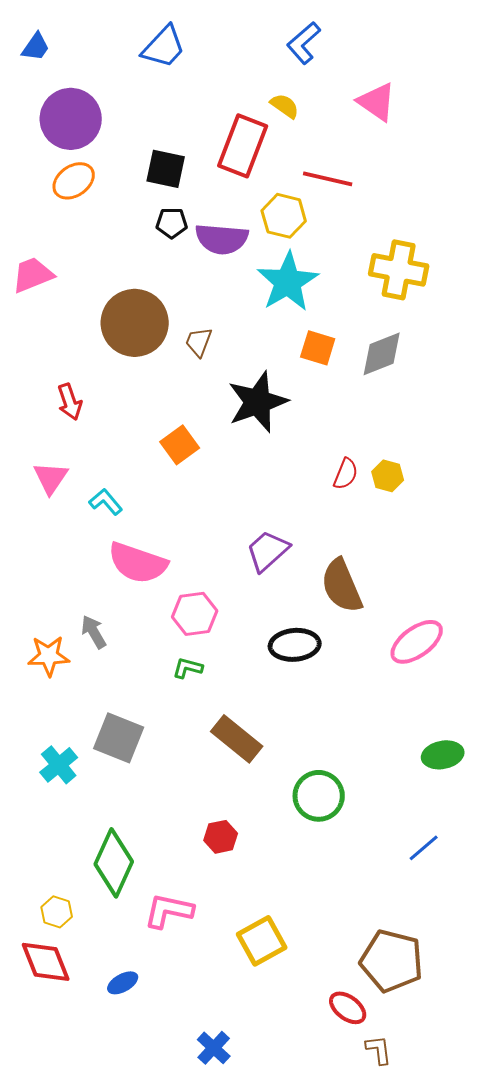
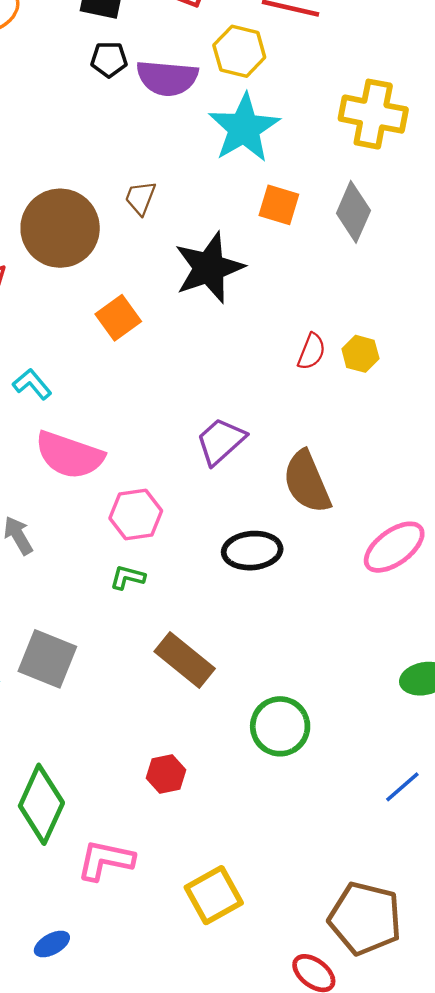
brown circle: (135, 323) -> (60, 228), moved
gray diamond: (382, 354) -> (353, 212), turned -45

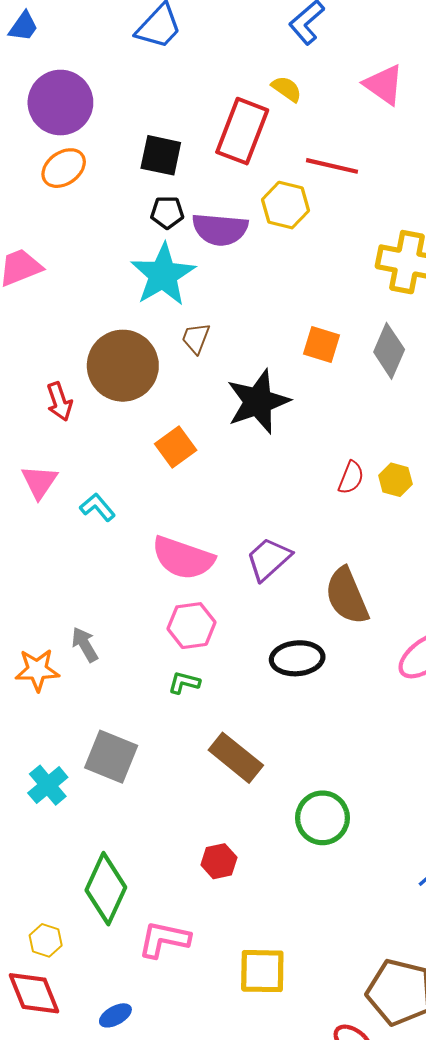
cyan star: (244, 128) -> (163, 275), moved
pink semicircle: (69, 455) -> (183, 558), moved
yellow square: (214, 895) -> (262, 971), turned 30

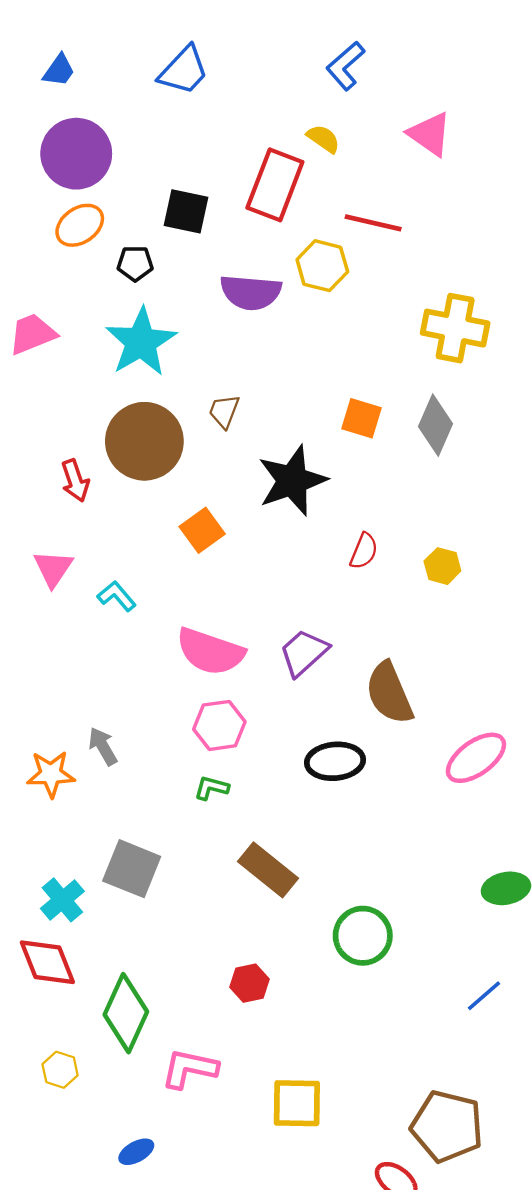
blue trapezoid: (23, 26) -> (59, 70), moved
black pentagon: (167, 212) -> (135, 263), moved
cyan star: (163, 275) -> (141, 342), moved
red semicircle: (351, 478) -> (364, 551), moved
red diamond: (34, 993) -> (47, 962), moved

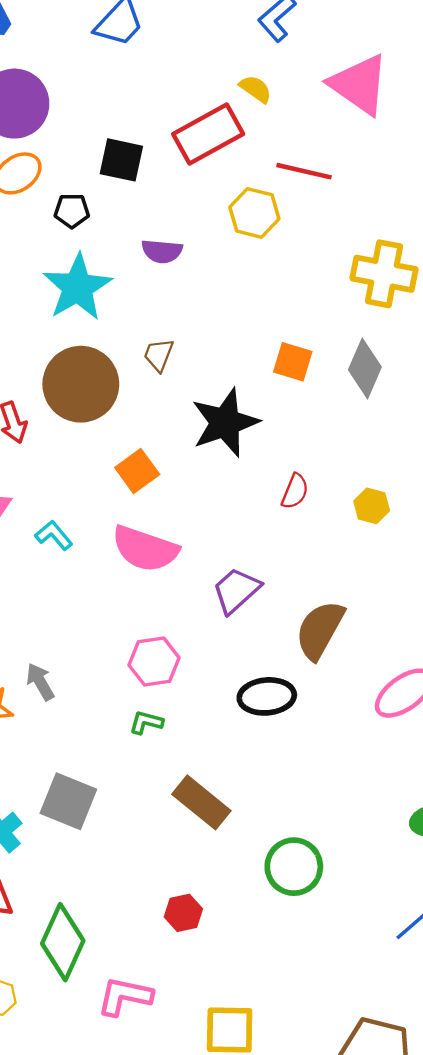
pink triangle: (430, 134) -> (359, 84), size x1.4
red rectangle: (275, 185) -> (208, 134), turned 40
purple semicircle: (251, 292) -> (162, 251), moved, size x0.7
pink semicircle: (210, 652) -> (145, 549), moved
brown semicircle: (389, 693) -> (320, 630), turned 52

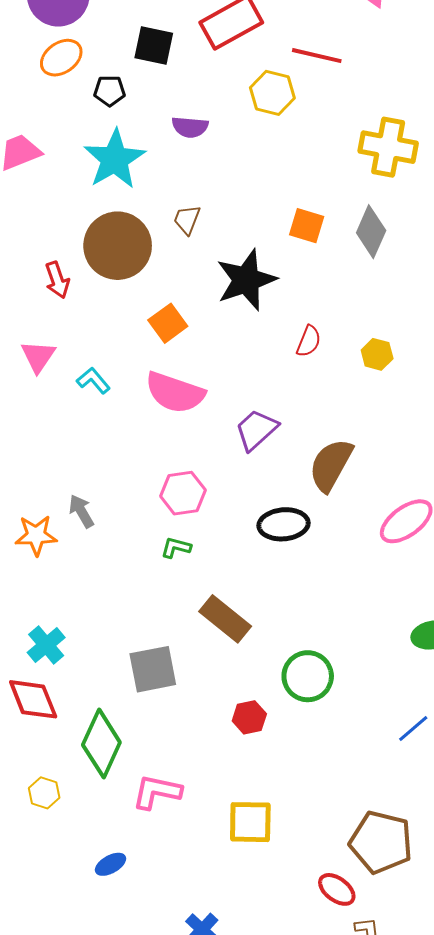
gray square: (68, 801) -> (153, 669), moved, turned -33
red hexagon: (183, 913) -> (249, 717), moved

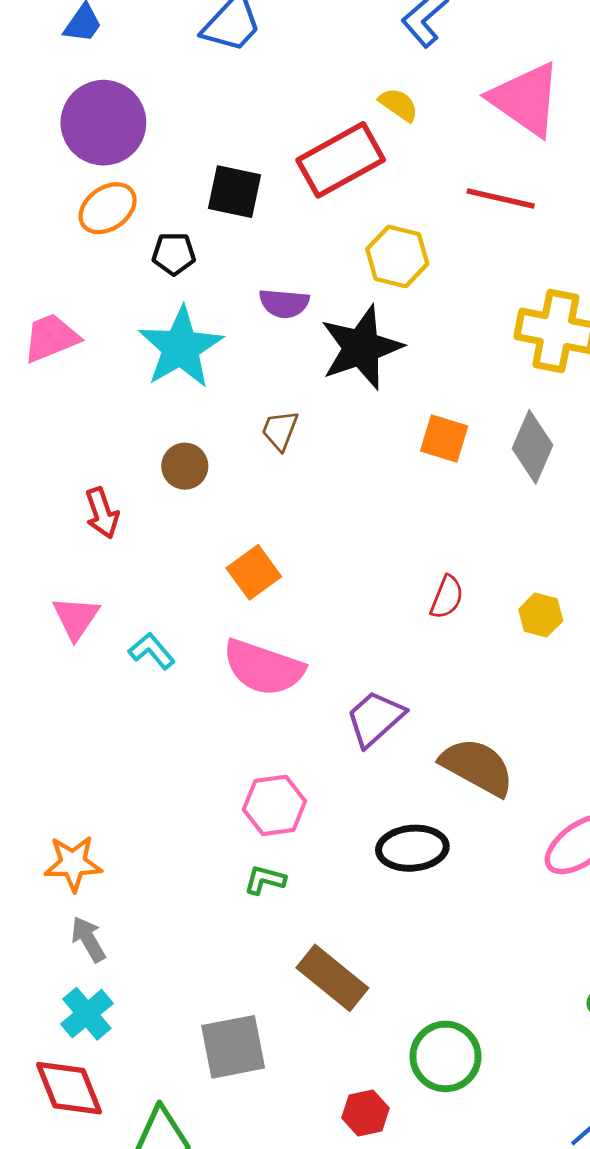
red line: (317, 56) -> (501, 199), moved
brown circle: (118, 246) -> (185, 466), size x0.5
black star: (246, 280) -> (361, 347), moved
brown semicircle: (331, 465) -> (477, 767), turned 90
gray arrow: (81, 511) -> (88, 939), moved

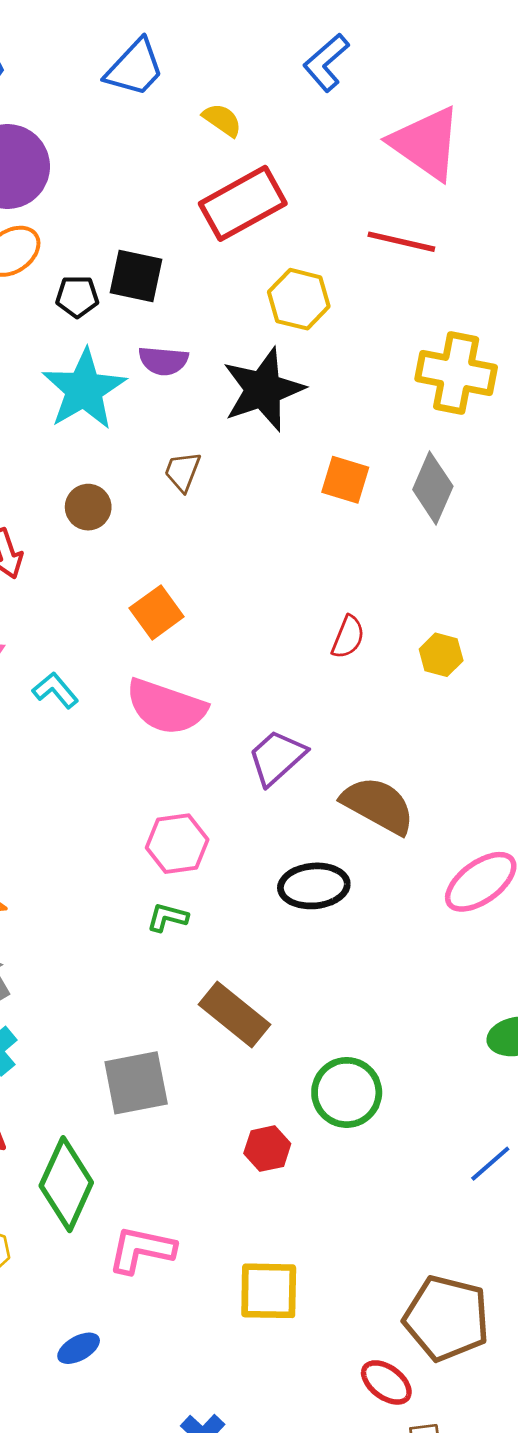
yellow semicircle: (399, 105) -> (222, 120), moved
black square: (234, 192) -> (136, 276), moved
purple semicircle: (284, 303) -> (163, 361), moved

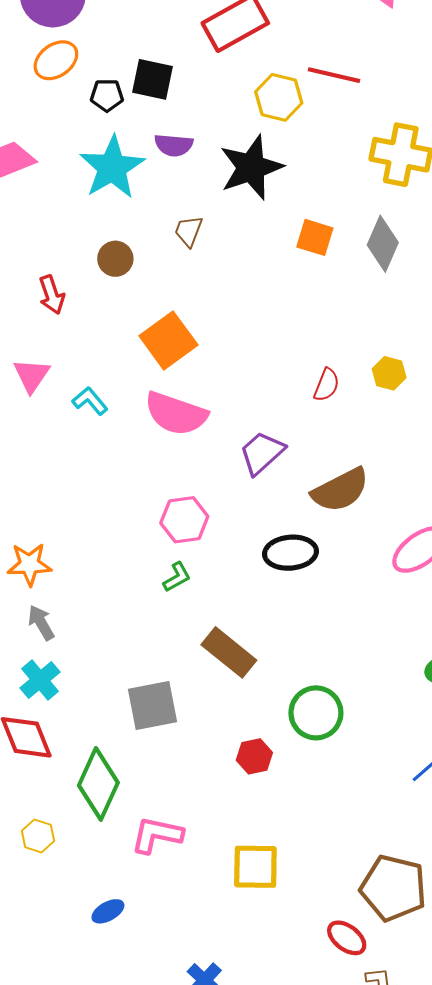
red line: (401, 242) -> (334, 75), moved
orange square: (157, 612) -> (168, 340), size x1.4
red semicircle: (348, 637) -> (327, 385), moved
brown semicircle: (378, 805) -> (340, 490), turned 124
green L-shape: (167, 917) -> (177, 577), turned 136

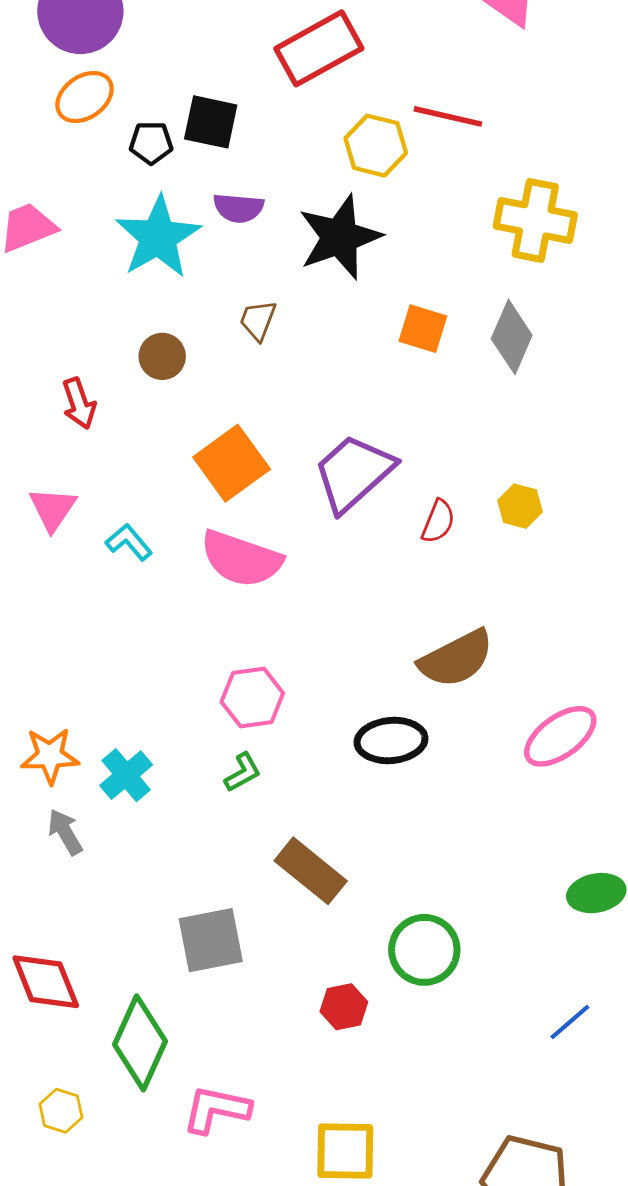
purple trapezoid: (262, 453) -> (354, 473), moved, size x1.4
cyan cross: (40, 680) -> (126, 775), moved

